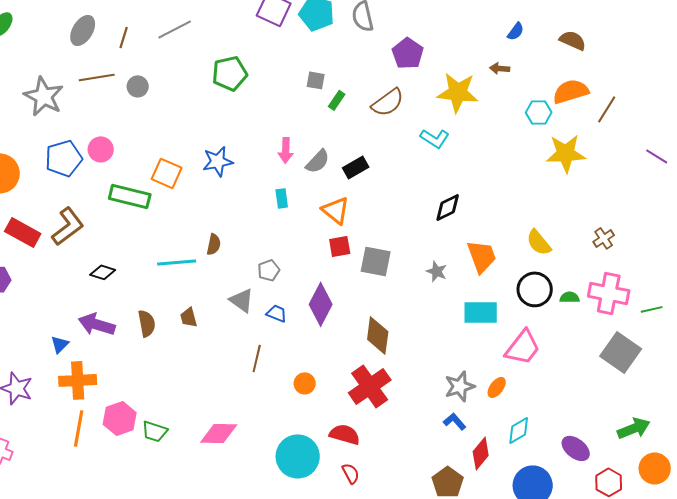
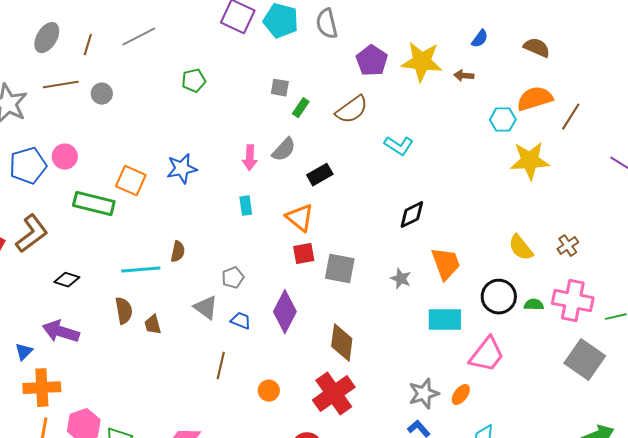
green pentagon: (230, 73) -> (194, 81), size x0.7
yellow star: (458, 92) -> (422, 62), moved
gray semicircle: (318, 161) -> (284, 150), moved
yellow semicircle: (539, 242) -> (521, 248), moved
brown semicircle: (147, 323) -> (124, 311), moved

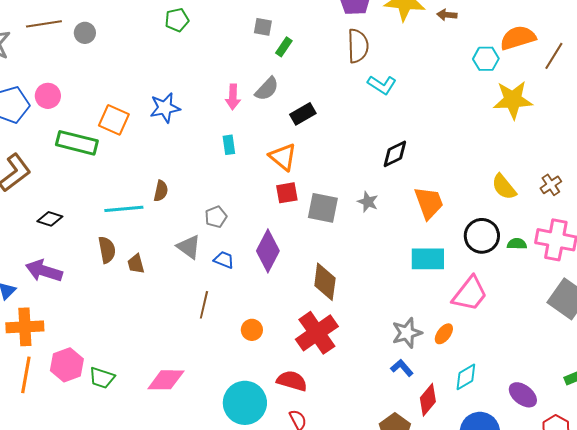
brown semicircle: (352, 110) -> (358, 46), moved, turned -56
gray star: (401, 279) -> (368, 202), moved

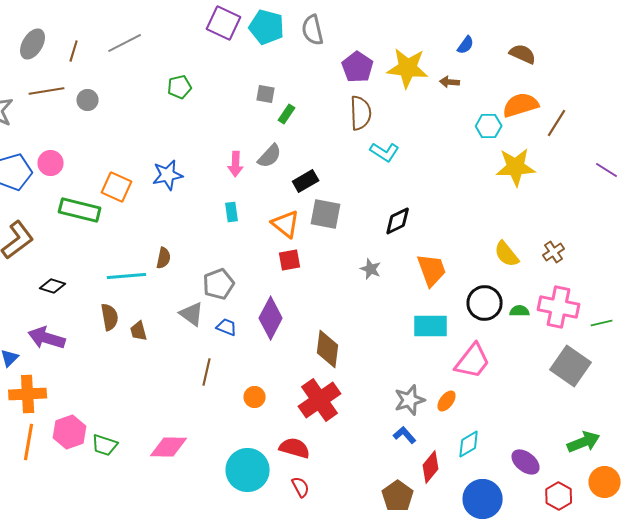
gray square: (323, 208) -> (326, 214), moved
gray pentagon: (216, 217) -> (219, 284), size x1.4

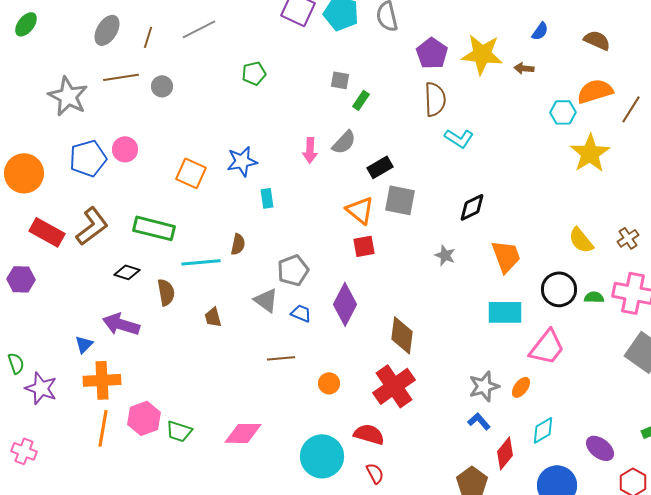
yellow star: (516, 167) -> (590, 153), turned -30
green rectangle: (80, 210) -> (154, 228), moved
cyan rectangle: (232, 212) -> (267, 198), moved
brown semicircle: (110, 317) -> (166, 292), moved
brown line: (207, 372) -> (281, 358), turned 72

